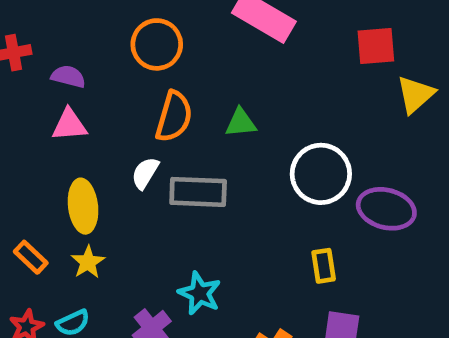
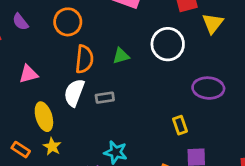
purple semicircle: (68, 76) -> (20, 22), moved, turned -132
white semicircle: (145, 173) -> (74, 93), size x1.5
white circle: (321, 174) -> (168, 44), moved
gray rectangle: (198, 192) -> (105, 98), size x0.6

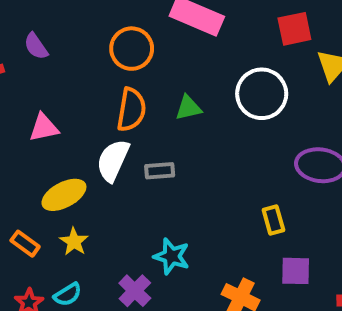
orange circle: (68, 22) -> (132, 49), moved
yellow ellipse: (44, 117) -> (64, 195), turned 76

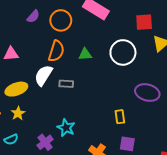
purple semicircle: (36, 46) -> (33, 16), moved, turned -112

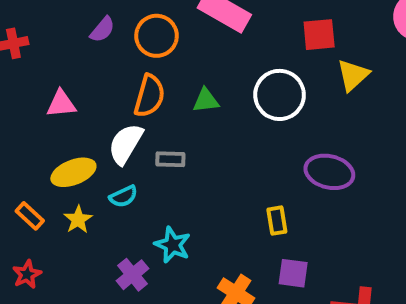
cyan semicircle: (11, 139) -> (123, 196), moved

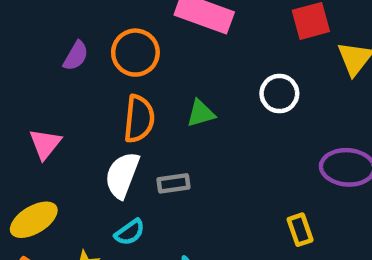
white circle: (280, 95) -> (279, 94), size x0.7
pink triangle: (61, 104) -> (45, 144), turned -36
yellow ellipse: (73, 172) -> (34, 220), moved

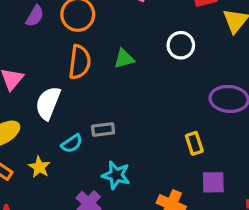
white semicircle: (122, 175) -> (48, 103), moved
gray rectangle: (174, 183) -> (103, 130), moved

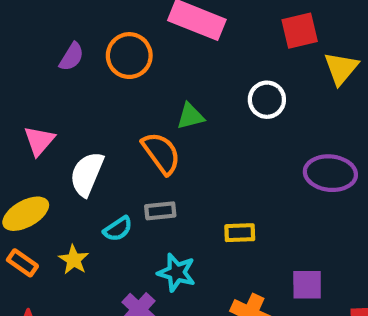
orange semicircle: (80, 62) -> (161, 153), moved, turned -44
yellow rectangle: (194, 143) -> (240, 233), moved, turned -75

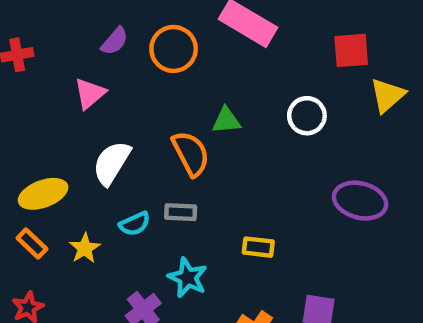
pink triangle: (39, 141) -> (90, 93), moved

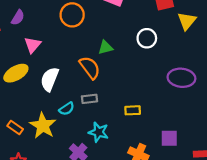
purple semicircle: (115, 41) -> (18, 18), moved
yellow ellipse: (43, 194) -> (16, 73), moved
yellow star: (85, 248) -> (43, 126), size x1.6

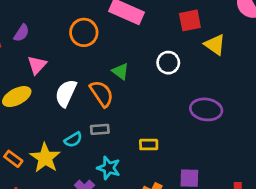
yellow triangle: (187, 21) -> (215, 45), turned -36
green triangle: (105, 48) -> (120, 71), turned 49
white semicircle: (50, 79) -> (66, 93), moved

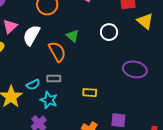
white semicircle: (66, 93) -> (31, 35), moved
cyan star: (109, 168) -> (49, 100), moved

